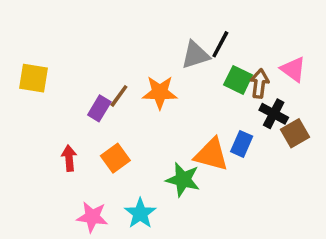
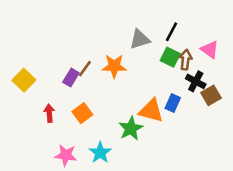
black line: (220, 44) -> (172, 32), moved
yellow square: (34, 78) -> (24, 80), moved, turned 35
green star: (183, 180) -> (131, 128), turned 30

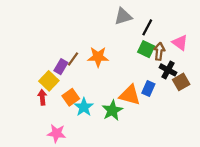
gray triangle: (140, 39) -> (123, 16), moved
yellow square: (24, 80) -> (49, 81), moved
cyan star: (100, 153) -> (84, 107), moved

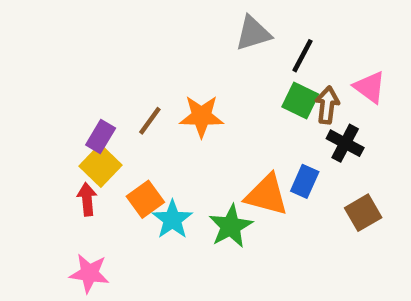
purple rectangle: (61, 67) -> (101, 136), moved
brown square: (181, 82) -> (363, 213), moved
pink star: (57, 133) -> (89, 273), moved

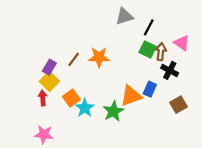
orange triangle: (267, 195) -> (131, 96), turned -35

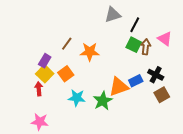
brown line: (74, 59) -> (67, 44), moved
black cross: (170, 70) -> (156, 75), moved
blue rectangle: (150, 89) -> (136, 81), turned 40
orange square: (71, 98) -> (66, 74), moved
cyan star: (85, 108) -> (77, 98), turned -30

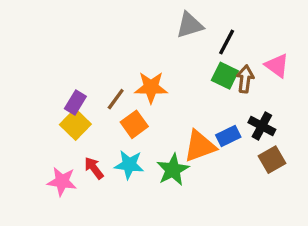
brown line: (67, 44) -> (116, 99), moved
orange square: (66, 74) -> (134, 124), moved
red arrow: (39, 89) -> (94, 168), moved, turned -32
pink star: (40, 122) -> (62, 181), moved

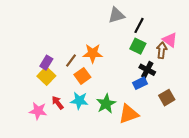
brown arrow: (245, 79) -> (162, 50), moved
black cross: (262, 126) -> (147, 70), moved
orange triangle: (200, 146) -> (129, 114), moved

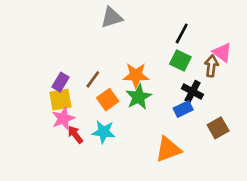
gray triangle: (116, 15) -> (112, 17), moved
orange star: (93, 53) -> (136, 75), moved
yellow square: (46, 76) -> (60, 100), turned 36
green star: (106, 104) -> (139, 97), moved
pink star: (38, 111) -> (63, 118), moved, turned -30

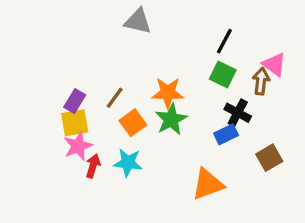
gray triangle: (112, 17) -> (138, 21), turned 30
red arrow: (75, 135) -> (93, 166), turned 54

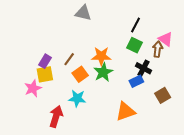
pink star: (78, 146) -> (33, 88), moved
red arrow: (93, 166) -> (56, 117), moved, size x1.5

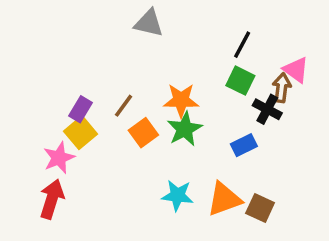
black cross: (144, 68) -> (267, 109), moved
yellow square: (45, 74) -> (80, 133), turned -30
brown square: (163, 95) -> (260, 208), moved, turned -35
cyan star: (77, 98) -> (177, 195), moved
red arrow: (56, 117) -> (52, 199), moved

